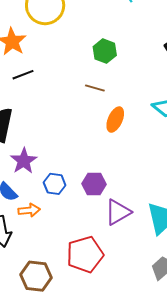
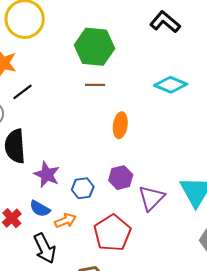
green hexagon: (105, 51) -> (95, 47), size x1.6
orange ellipse: (115, 120) -> (120, 125), moved
red pentagon: (85, 254) -> (112, 233), moved

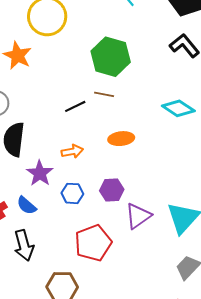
black line: (22, 92) -> (75, 106), moved
orange ellipse: (120, 125) -> (121, 139), turned 65
orange arrow: (65, 221) -> (72, 151), moved

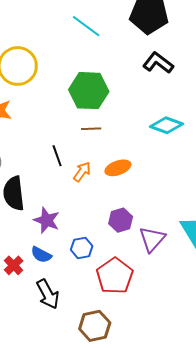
black line: (75, 106) -> (57, 156), moved, turned -70
orange arrow: (72, 151) -> (82, 172), moved, turned -30
blue hexagon: (72, 193) -> (82, 248), moved

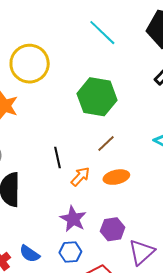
brown line: (91, 129) -> (106, 143), moved, turned -48
purple star: (47, 220) -> (73, 219), moved

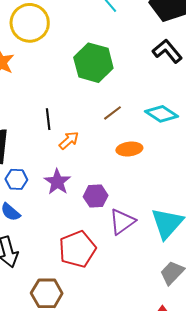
brown line: (106, 143) -> (113, 113), moved
orange ellipse: (116, 177) -> (129, 149), moved
blue hexagon: (70, 252) -> (16, 179), moved

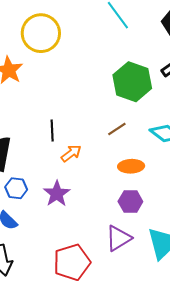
green hexagon: (93, 63) -> (132, 82), moved
purple hexagon: (96, 196) -> (130, 201), moved

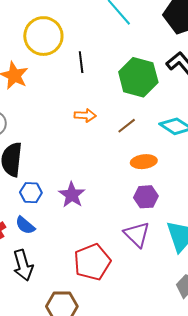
black line: (52, 130) -> (81, 62), moved
orange arrow: (71, 153) -> (85, 115), moved, turned 45
purple triangle: (118, 238) -> (137, 234), turned -40

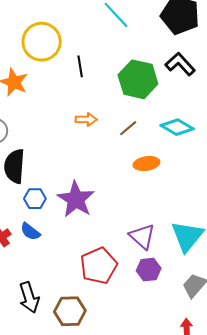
purple star: (72, 195) -> (76, 199), size x1.4
purple hexagon: (146, 197) -> (149, 270), moved
black arrow: (23, 265) -> (29, 297), moved

